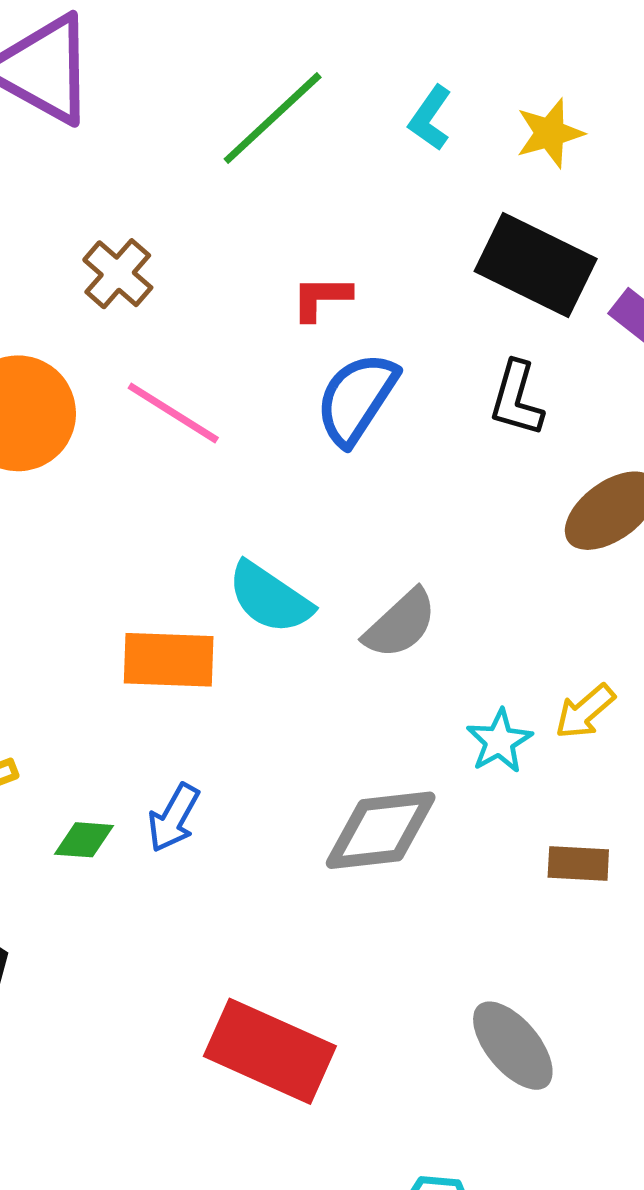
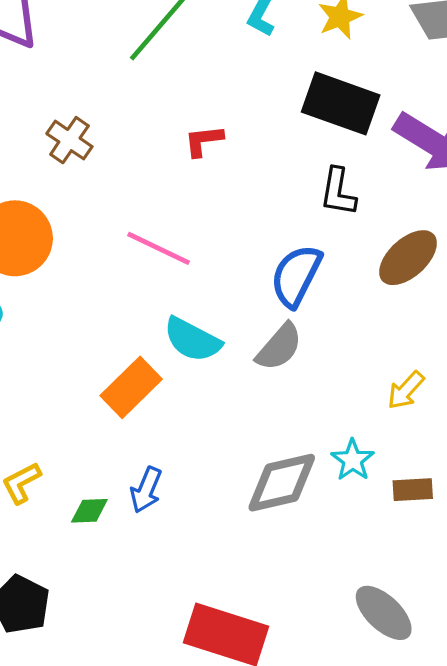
blue semicircle: (357, 399) -> (296, 276), moved
pink line: (173, 413) -> (159, 248), moved
orange rectangle: (169, 660) -> (131, 387), turned -40
cyan star: (499, 741) -> (353, 460), moved

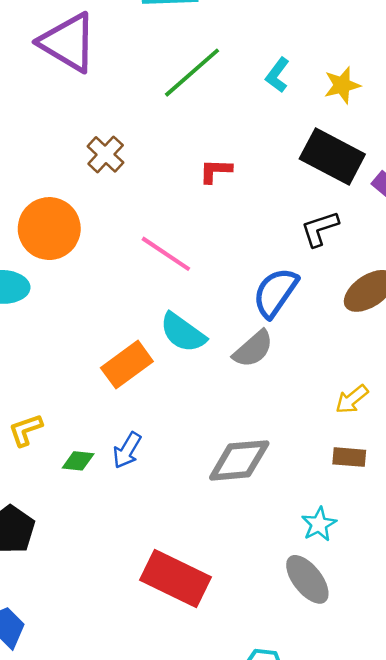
black L-shape: (338, 192) -> (320, 229), turned 54
cyan star: (353, 460) -> (319, 524), moved
brown rectangle: (413, 490) -> (349, 457), moved

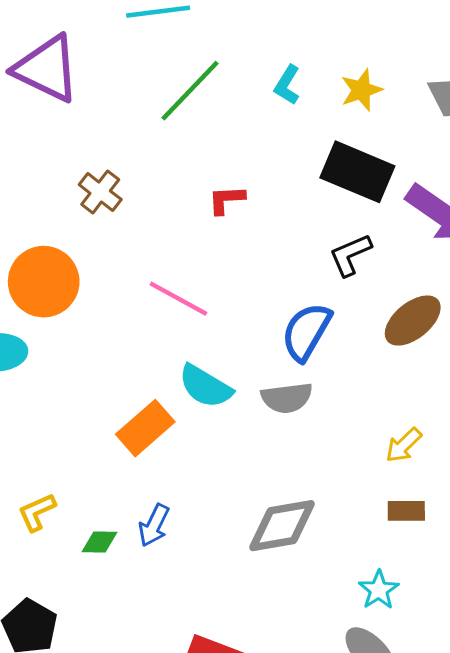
gray semicircle: (253, 349) -> (287, 398), turned 39

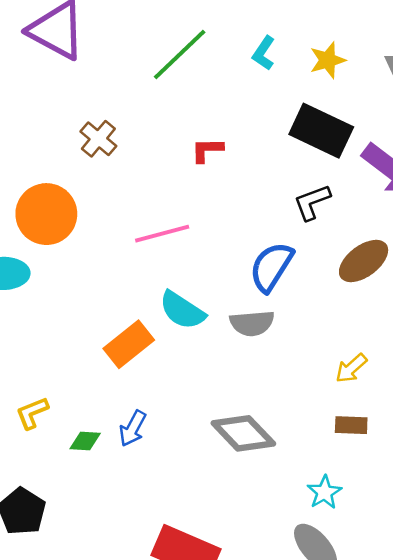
pink line: (178, 299) -> (162, 234), turned -46
gray diamond: (282, 526) -> (243, 433), turned 54

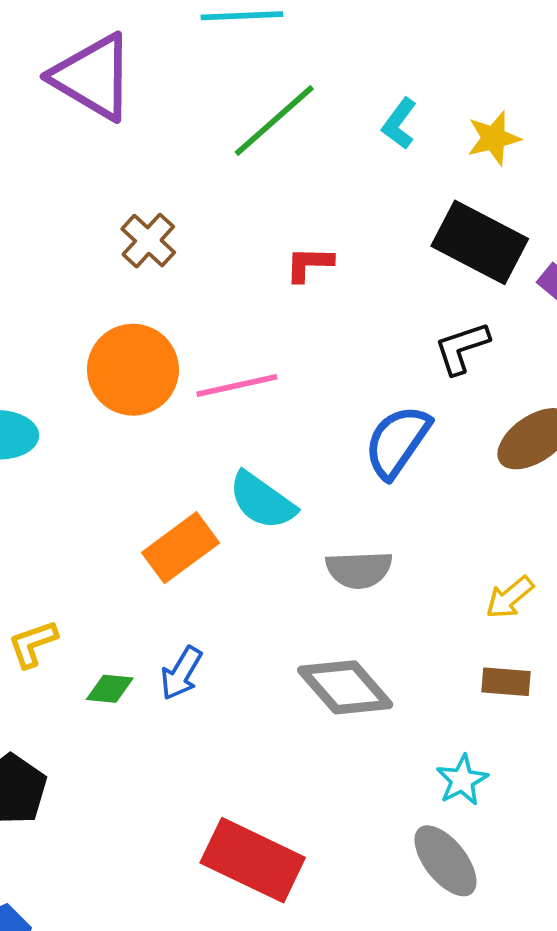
orange circle: (46, 214) -> (133, 370), moved
gray semicircle: (252, 323) -> (359, 570), moved

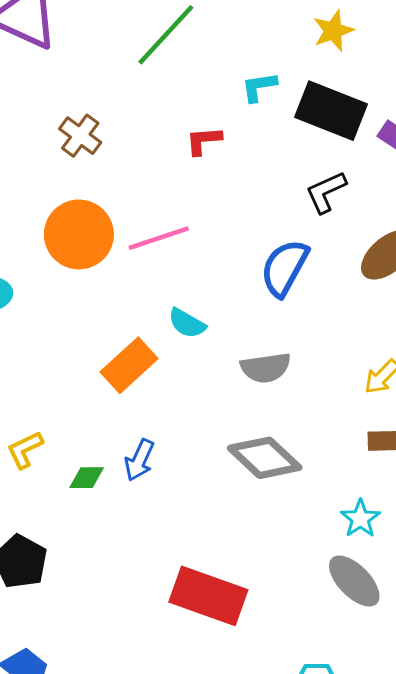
cyan L-shape: (399, 124) -> (259, 87), moved, turned 51
cyan semicircle: (262, 501) -> (187, 323), size x0.7

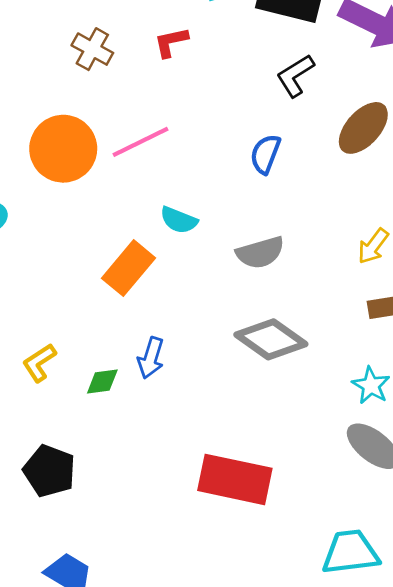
brown cross: (80, 136) -> (92, 49), moved
blue semicircle: (284, 268) -> (265, 154), size x0.7

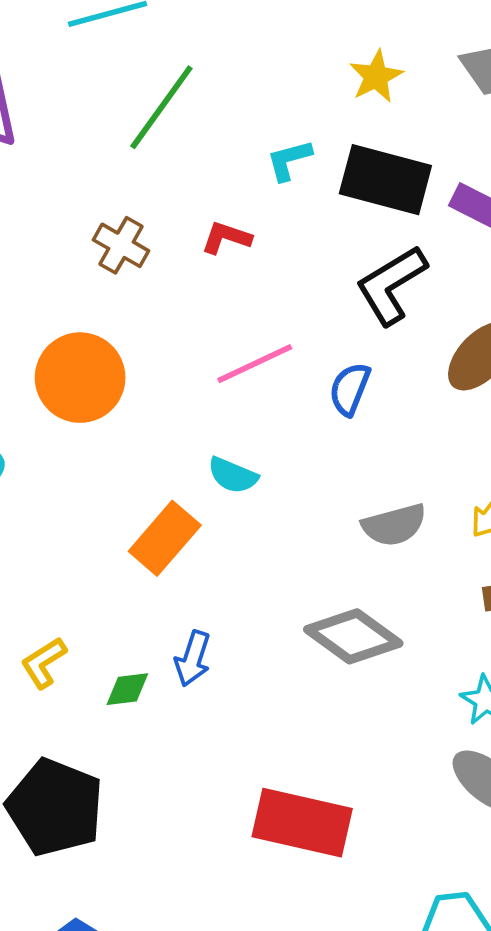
red L-shape: (171, 42) -> (226, 238), turned 30
black L-shape: (295, 76) -> (391, 285), size x1.4
pink line: (141, 142) -> (255, 364), moved
gray semicircle: (260, 253) -> (394, 525), moved
black pentagon: (49, 471) -> (55, 807), size x1.4

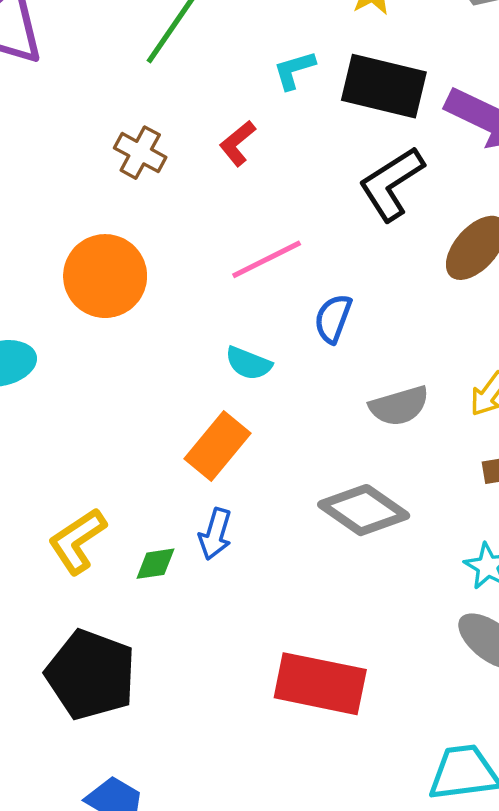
red L-shape: (226, 238) -> (238, 143), turned -57
blue semicircle: (350, 389) -> (333, 319), moved
orange rectangle: (165, 538) -> (218, 446), moved
yellow L-shape: (44, 663) -> (77, 541), size x1.4

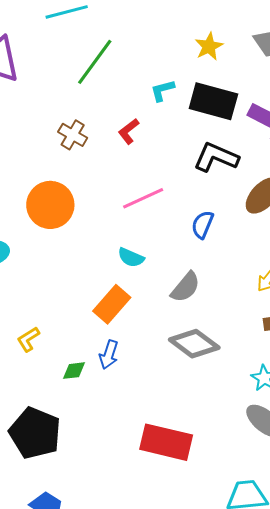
black L-shape: (391, 184) -> (216, 157), turned 54
blue semicircle: (333, 319) -> (202, 225), moved
gray semicircle: (399, 406) -> (186, 287), moved, turned -36
yellow L-shape: (77, 541) -> (28, 339), moved, size x0.7

